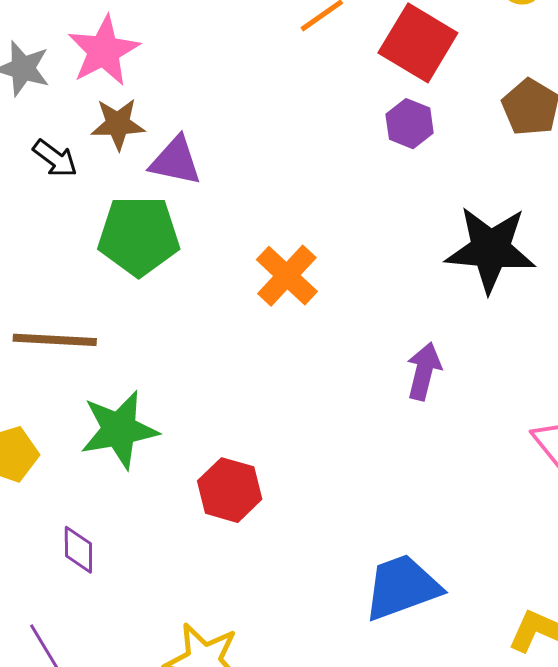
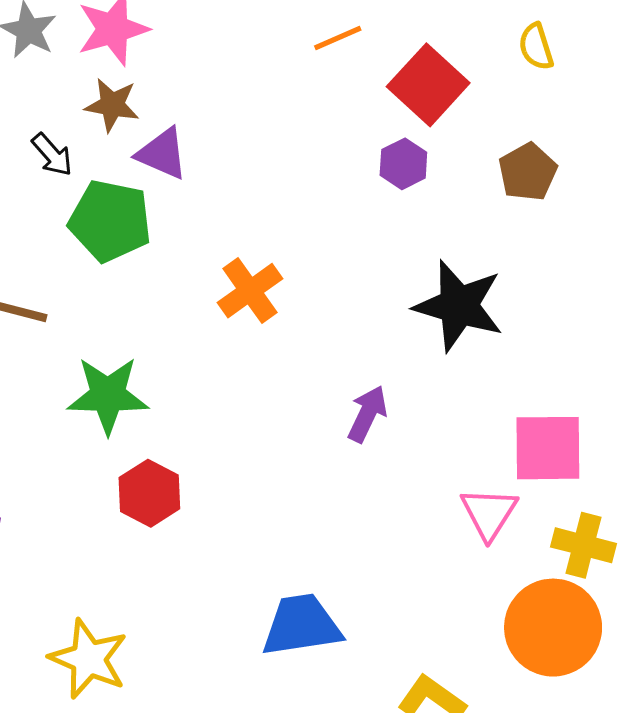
black arrow: (55, 158) -> (52, 155), moved
green star: (119, 430) -> (108, 395), moved

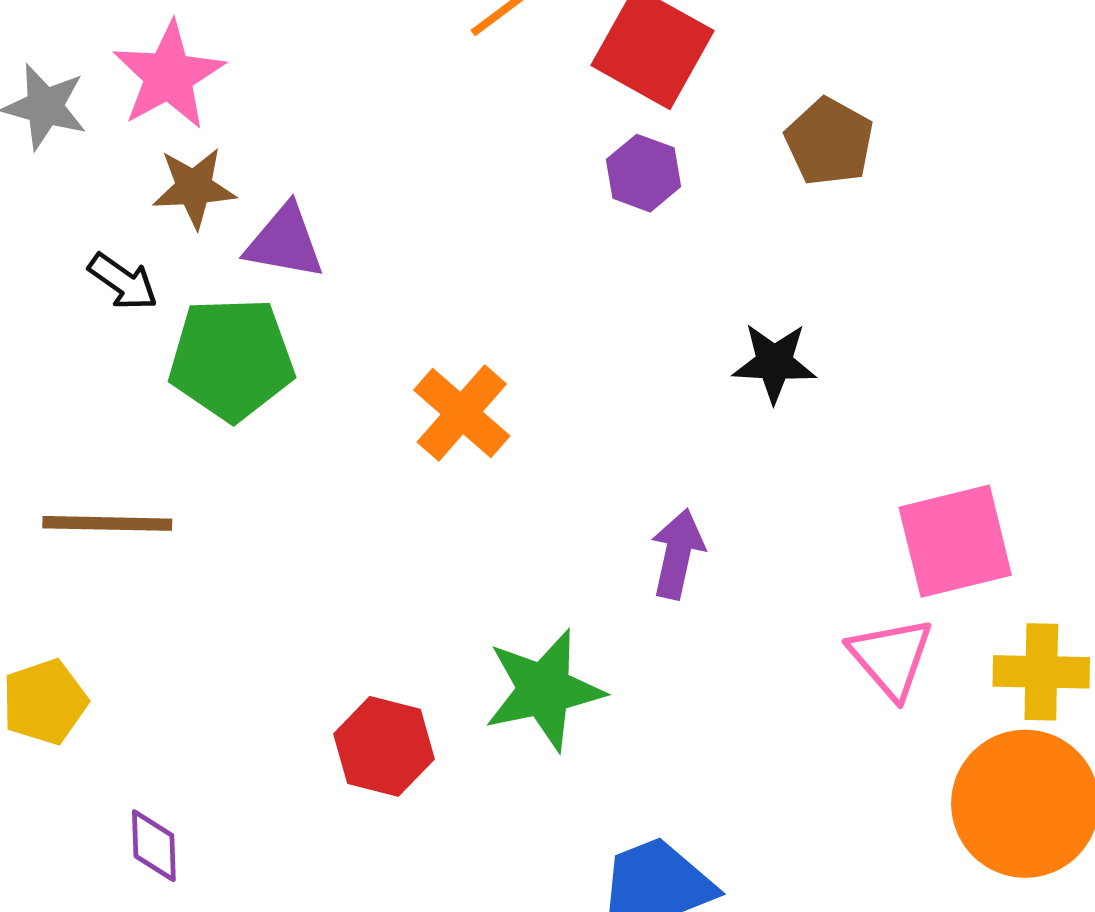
black star: (459, 306) -> (774, 363), size x0.6
green star: (108, 395) -> (544, 690), moved

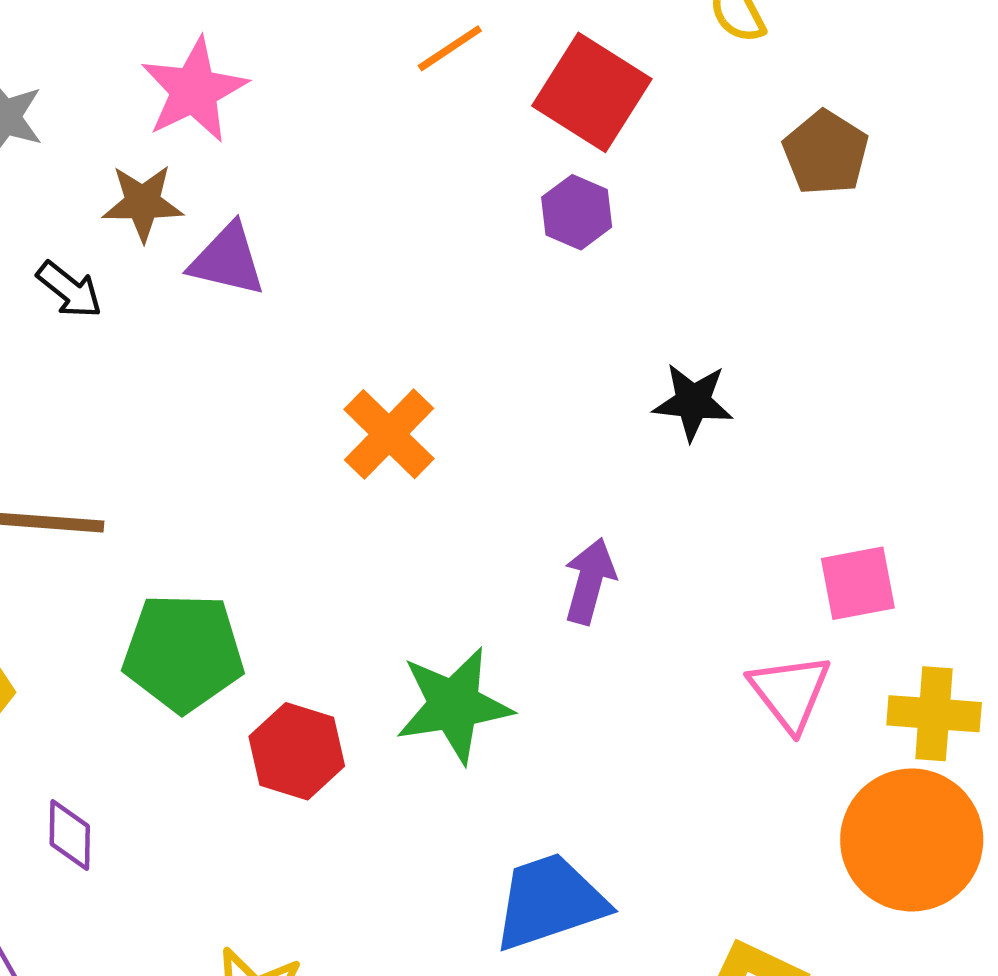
pink star: (169, 76) -> (194, 90), moved
brown pentagon: (829, 142) -> (826, 153), moved
green pentagon: (232, 359) -> (183, 652), moved
pink square: (955, 541) -> (858, 583), size x0.7

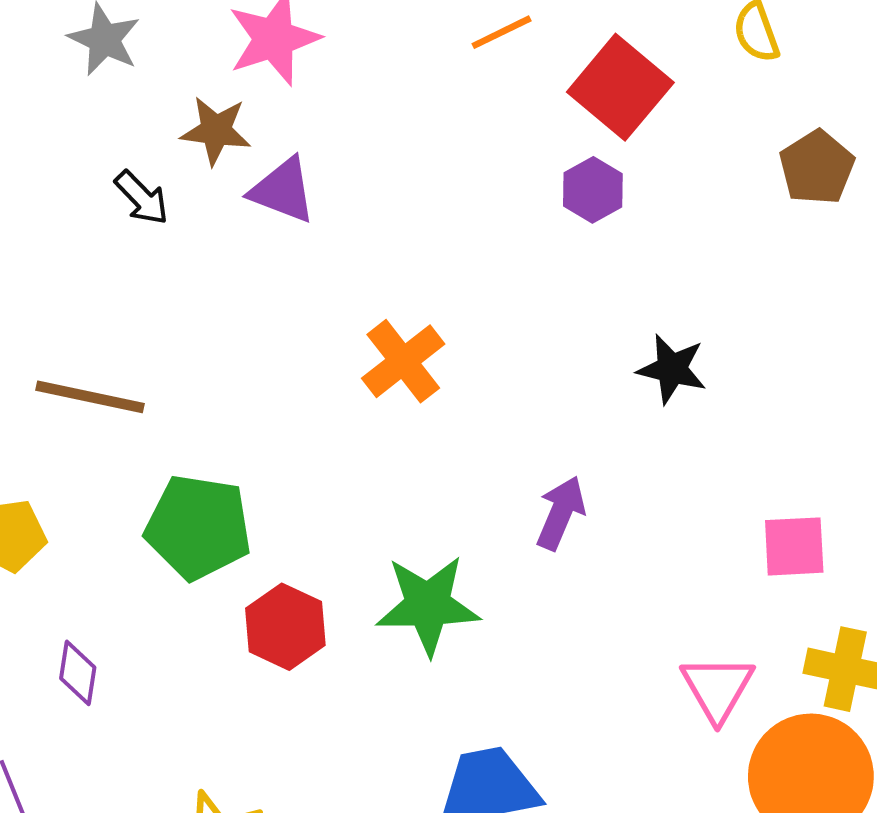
pink triangle: (790, 692) -> (717, 688), moved

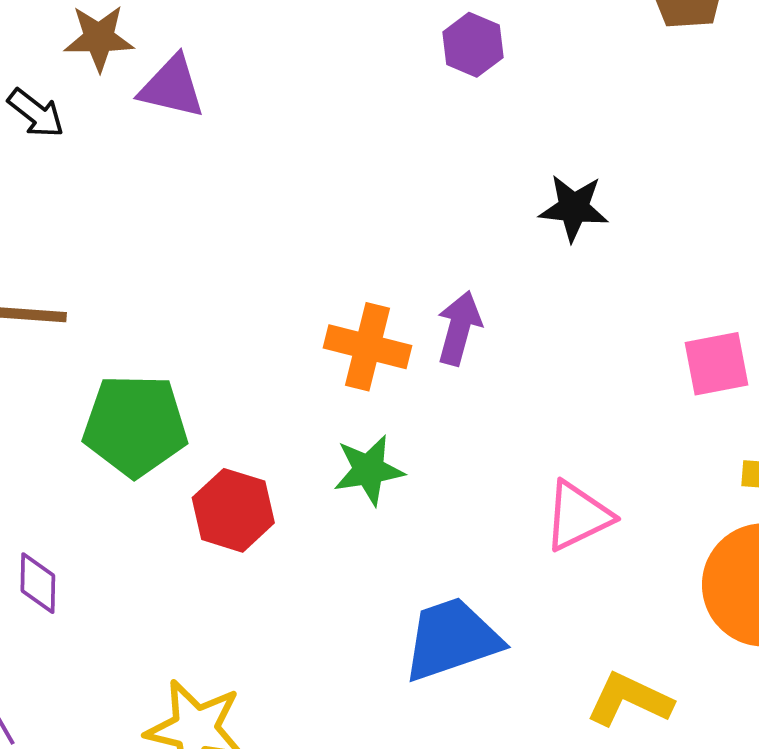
orange cross: (403, 361) -> (368, 347), moved, turned -30
purple arrow: (561, 513) -> (459, 328), moved
green star: (428, 605) -> (369, 470), size x0.7
pink triangle: (717, 688) -> (578, 516), moved, turned 42

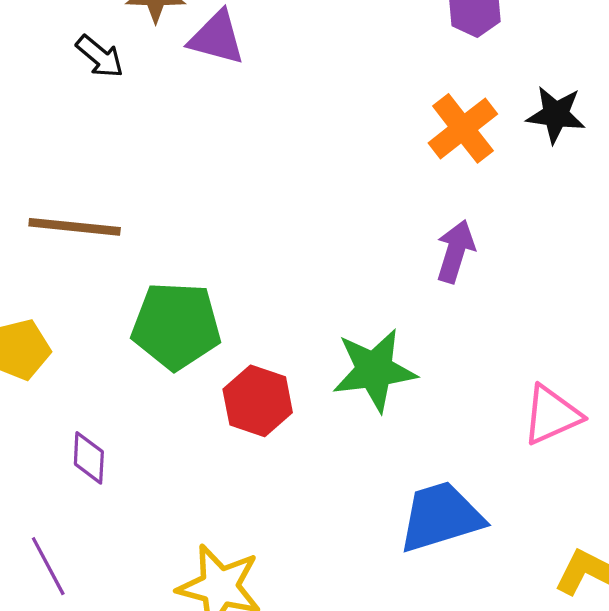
black star: (574, 208) -> (556, 115), moved
orange cross: (368, 347) -> (463, 128), moved, turned 36
green star: (369, 470) -> (374, 370), size x1.4

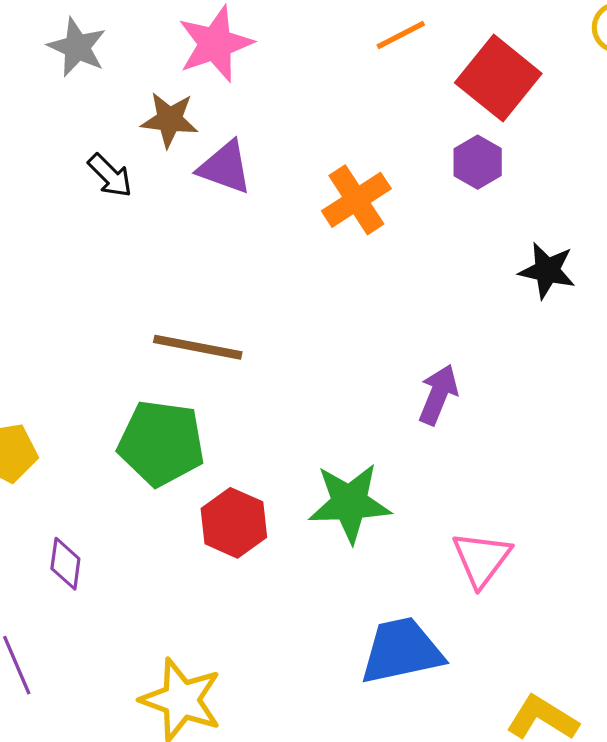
orange cross: (463, 128) -> (356, 200), moved
brown line: (75, 227) -> (198, 347), moved
pink triangle: (552, 415) -> (482, 559), moved, turned -34

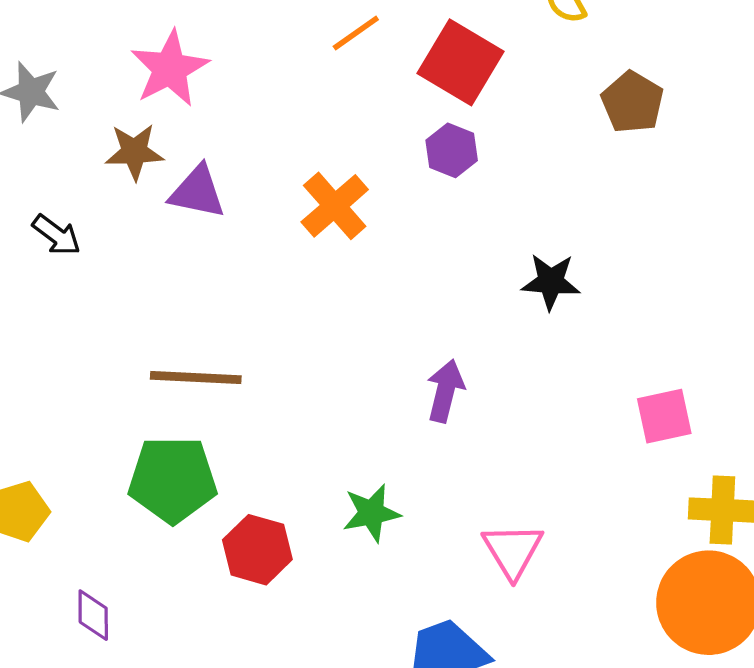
black arrow: (110, 176) -> (57, 235), moved
black star: (547, 271) -> (551, 282), moved
green star: (350, 503) -> (371, 513), size x0.7

